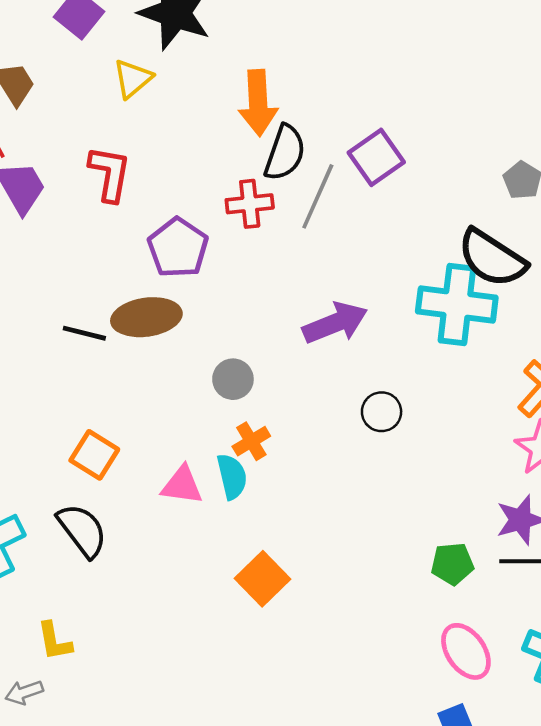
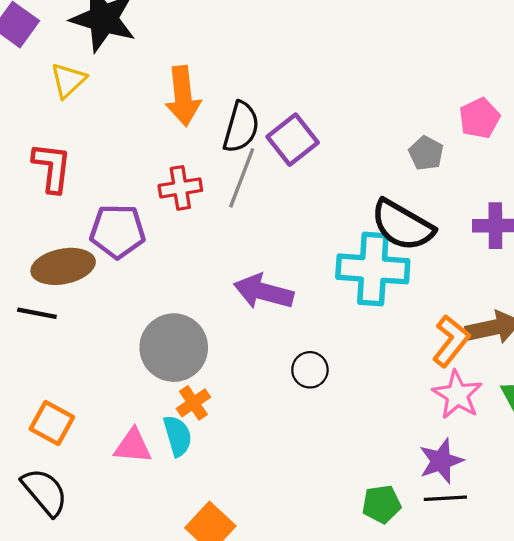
black semicircle: (285, 153) -> (241, 127), moved
purple pentagon: (178, 248) -> (117, 231), turned -30
brown ellipse: (146, 317) -> (63, 266), moved
purple arrow: (335, 323) -> (264, 292), turned -140
gray circle: (233, 379) -> (174, 348), size x1.8

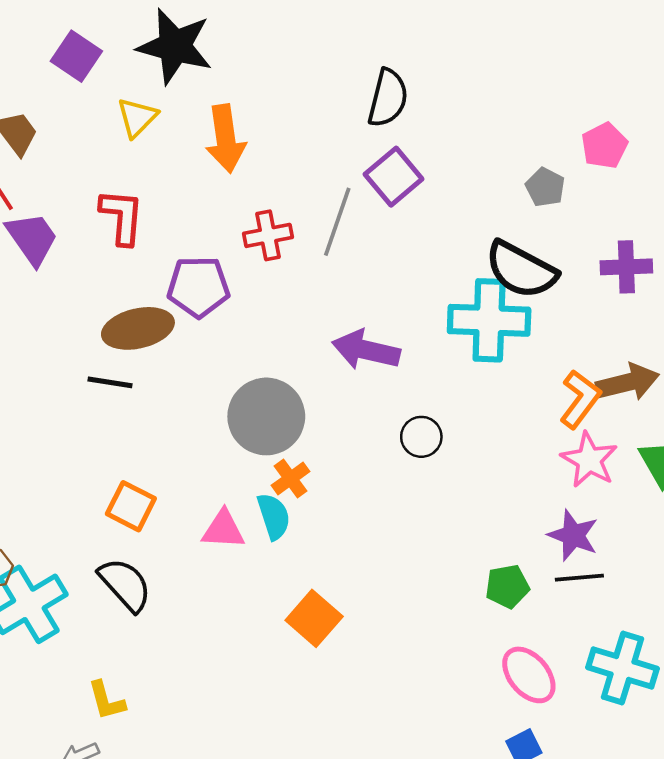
orange arrow: (183, 96) -> (226, 139), moved
black semicircle: (241, 127) -> (388, 98), moved
purple star: (441, 461) -> (573, 535), turned -30

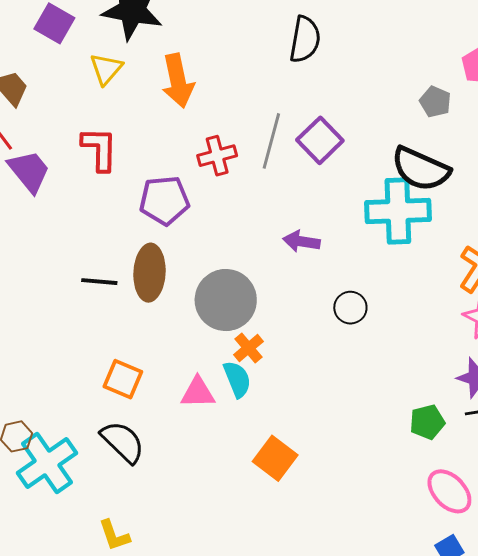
purple square: (394, 177) -> (320, 140), moved
brown ellipse: (138, 328) -> (150, 273), moved, turned -70
purple arrow: (366, 350) -> (302, 241), size x0.7

